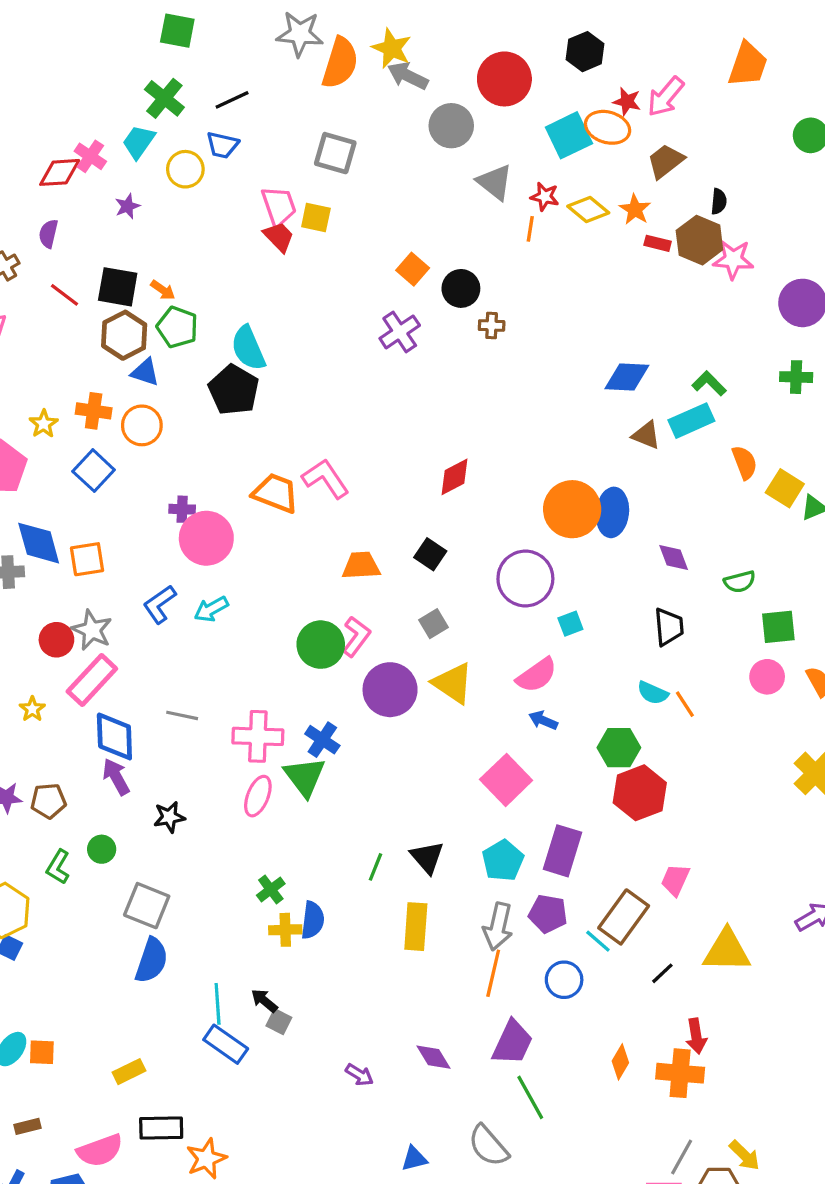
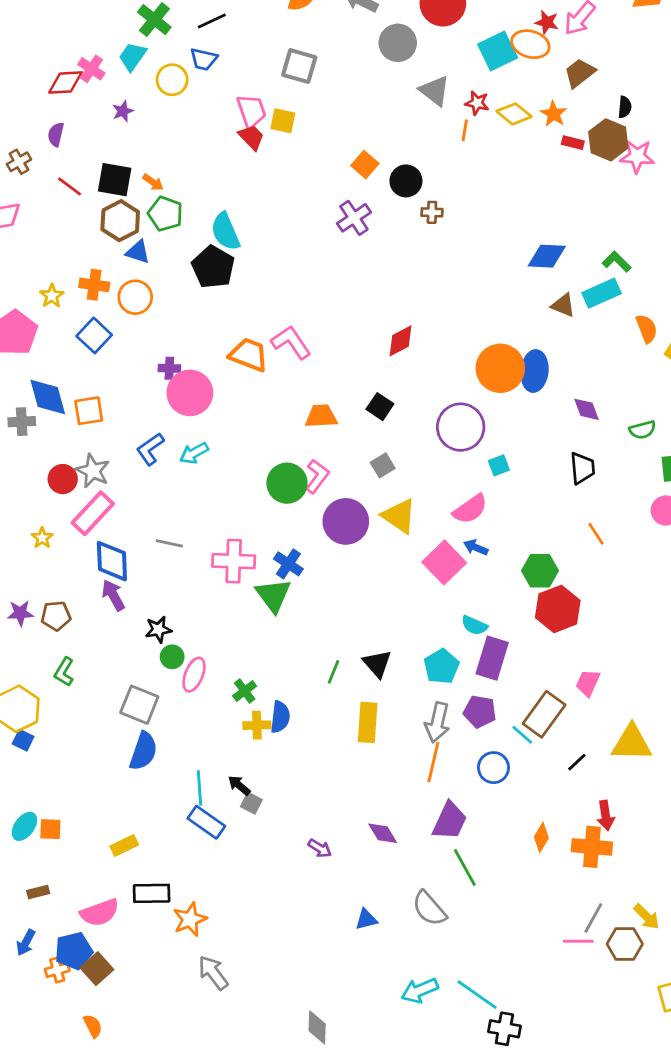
cyan semicircle: (653, 693) -> (474, 625), moved
pink square: (506, 780) -> (444, 562), moved
pink ellipse: (258, 796) -> (194, 675), moved
green circle: (102, 849) -> (172, 657), moved

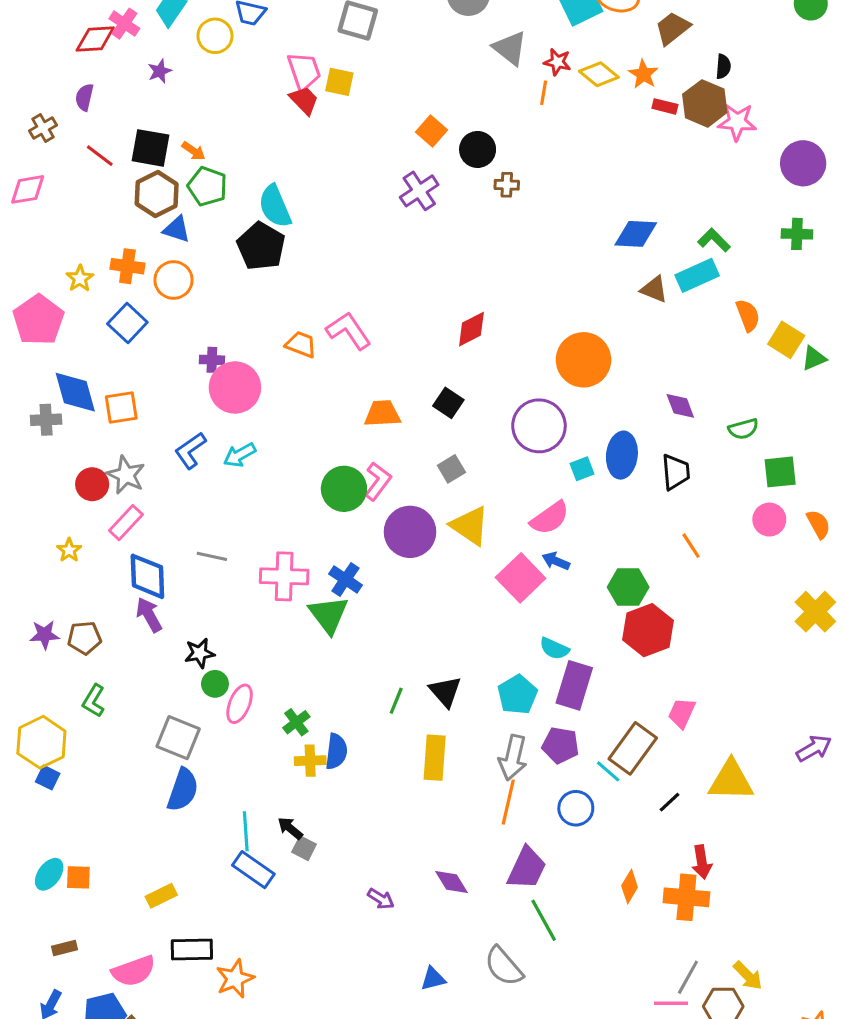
orange trapezoid: (249, 355) -> (301, 344), size x0.7
blue ellipse: (534, 371) -> (622, 455), moved
pink rectangle: (93, 513) -> (126, 523), size x0.7

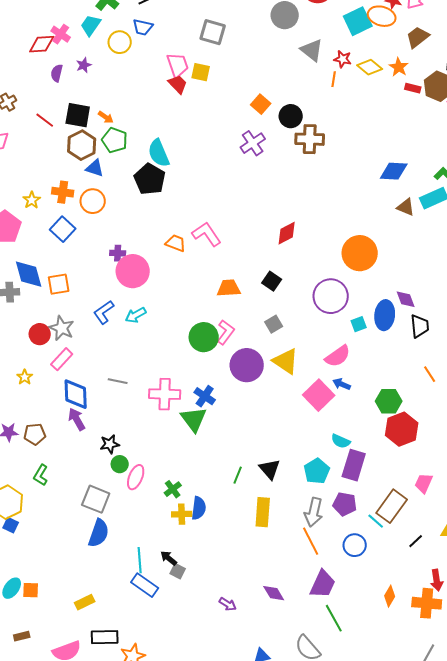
purple semicircle: (84, 97) -> (57, 73), moved
brown cross: (507, 185) -> (310, 139), size x1.8
purple diamond: (680, 406) -> (406, 299), moved
orange line: (508, 802) -> (311, 541), turned -40

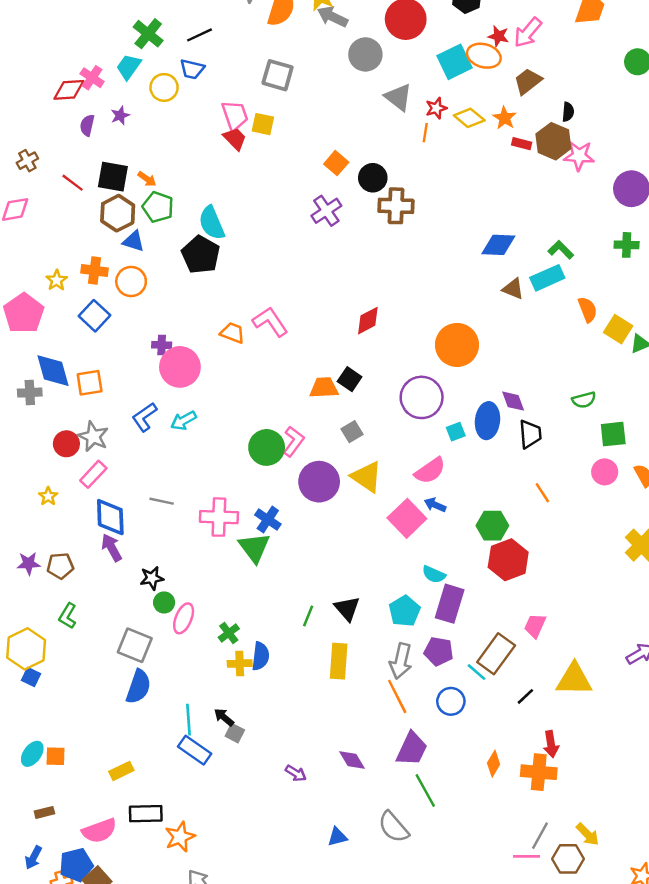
red star: (343, 59) -> (436, 108), turned -30
orange trapezoid: (229, 288) -> (324, 388), moved

